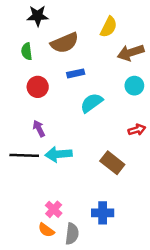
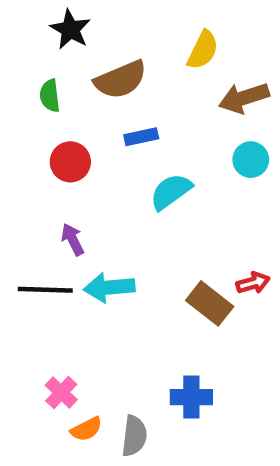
black star: (38, 16) -> (70, 29), turned 30
red arrow: (137, 130) -> (253, 283), moved
pink cross: (54, 209) -> (61, 393), moved
orange semicircle: (46, 230) -> (86, 429), turned -63

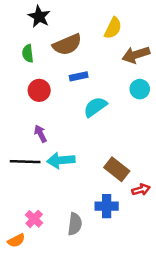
red arrow: (253, 283) -> (141, 190), moved
blue cross: (191, 397) -> (107, 206), moved
orange semicircle: (86, 429) -> (16, 241), moved
gray semicircle: (134, 436) -> (75, 224), moved

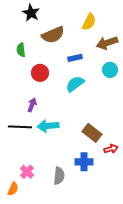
green semicircle: (28, 53) -> (21, 50), moved
blue rectangle: (79, 76) -> (75, 58), moved
red circle: (39, 90) -> (40, 73), moved
purple arrow: (40, 134) -> (32, 105), turned 48
orange semicircle: (16, 241) -> (13, 189), turned -40

